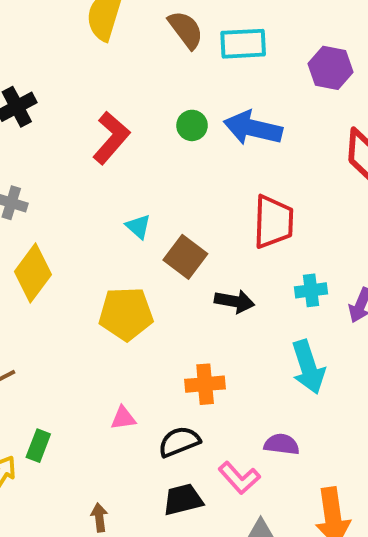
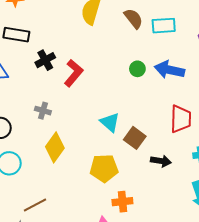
red L-shape: (111, 138) -> (74, 73), moved
cyan triangle: (138, 227) -> (110, 122), size x1.5
orange cross: (205, 384) -> (122, 202), moved

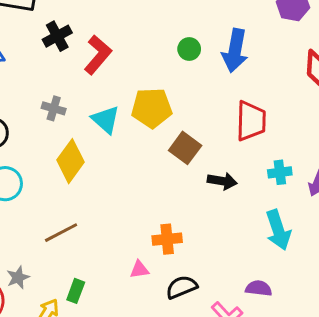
blue arrow: (169, 70) -> (235, 51), turned -92
cyan triangle: (110, 122) -> (106, 120), moved
yellow pentagon: (104, 168) -> (152, 108), moved
brown line: (35, 205) -> (61, 233), moved

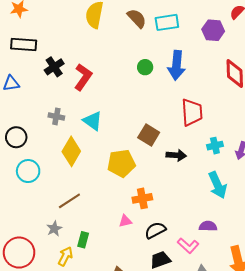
yellow pentagon: (152, 108) -> (121, 163), moved
gray star: (18, 277) -> (54, 229), moved

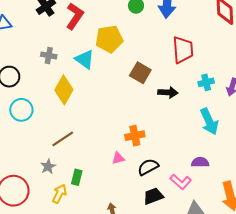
yellow pentagon: (121, 163) -> (109, 39), moved

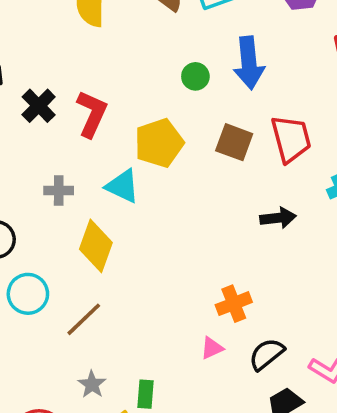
brown square: (140, 73) -> (234, 142), moved
brown line: (63, 139) -> (84, 319), moved

